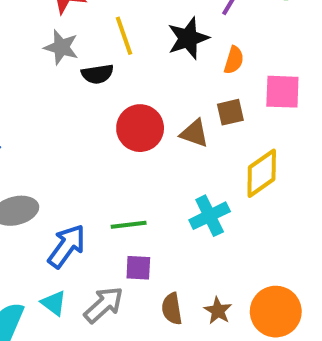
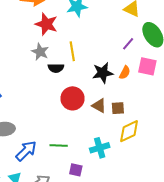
black star: (188, 38) -> (103, 73), moved
pink square: (282, 92) -> (147, 66), moved
brown square: (230, 112) -> (118, 108), moved
purple square: (138, 268) -> (76, 170), moved

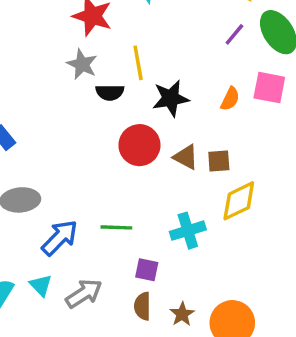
purple line: (128, 44) -> (234, 34), moved
black star: (103, 73) -> (171, 98), moved

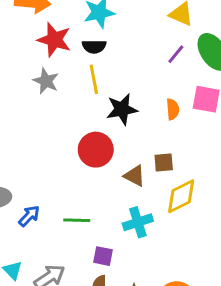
black semicircle: (110, 92) -> (94, 46), moved
orange semicircle: (230, 99) -> (173, 109), turned -30
brown triangle: (186, 157) -> (135, 176), moved
blue arrow: (60, 238) -> (29, 216), moved, size x0.7

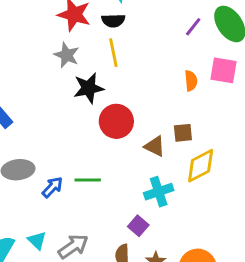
black star: (122, 109) -> (89, 88), moved
green line: (77, 220) -> (88, 180), moved
purple square: (103, 256) -> (138, 226), moved, turned 30

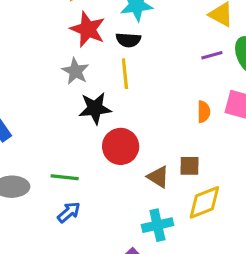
purple line: (193, 27) -> (212, 55), turned 30
green line: (88, 180) -> (65, 177), moved
blue arrow: (52, 187) -> (69, 212), moved

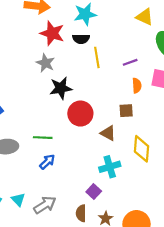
purple line: (212, 55) -> (130, 62), moved
yellow line: (125, 74) -> (97, 57), moved
brown square: (190, 166) -> (126, 111), moved
yellow diamond: (204, 202) -> (141, 149), turned -60

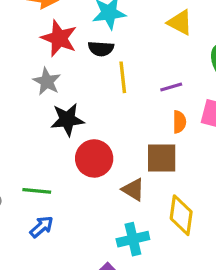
yellow triangle: (145, 17) -> (180, 22), moved
brown square: (126, 111) -> (162, 158), size x1.5

